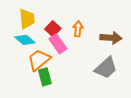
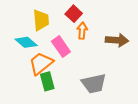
yellow trapezoid: (27, 19) -> (41, 20), moved
red square: (53, 29) -> (74, 14), moved
gray trapezoid: (106, 68) -> (94, 84), moved, turned 30

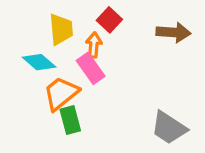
orange arrow: (82, 31) -> (94, 45), moved
brown arrow: (117, 40) -> (173, 32), moved
gray trapezoid: (94, 84) -> (169, 128), moved, turned 45

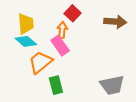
yellow trapezoid: (61, 29) -> (26, 24), moved
green rectangle: (70, 120) -> (56, 85), moved
gray trapezoid: (169, 128) -> (112, 85), turned -45

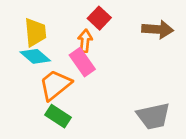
green rectangle: (56, 85) -> (58, 116), moved, turned -42

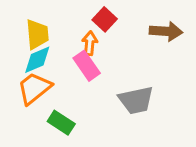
cyan diamond: (35, 56) -> (37, 60), turned -64
orange trapezoid: (55, 85) -> (34, 88), moved
gray trapezoid: (153, 116) -> (136, 100), moved

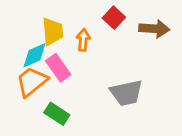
red square: (105, 19) -> (114, 18), moved
yellow trapezoid: (37, 34) -> (53, 32), moved
pink rectangle: (87, 66) -> (58, 68), moved

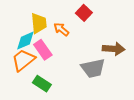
brown arrow: (154, 29) -> (114, 49), moved
orange arrow: (83, 40) -> (61, 29), turned -56

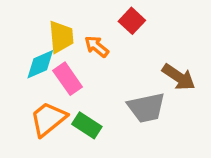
brown arrow: (114, 49) -> (179, 77), turned 30
orange trapezoid: (23, 60) -> (48, 119), moved
green rectangle: (42, 84) -> (87, 125), moved

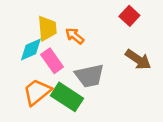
red square: (132, 21) -> (129, 16), moved
gray trapezoid: (146, 108) -> (90, 76), moved
green rectangle: (87, 125) -> (67, 97), size x1.4

